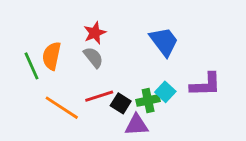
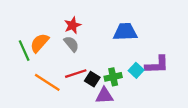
blue trapezoid: (164, 41) -> (125, 32), turned -55
orange semicircle: (52, 56) -> (40, 43), turned 30
cyan square: (165, 92) -> (136, 70), moved

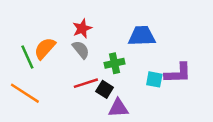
cyan square: (136, 70) -> (154, 79), turned -32
green cross: (113, 77) -> (114, 63), moved
orange line: (47, 82) -> (25, 93), moved

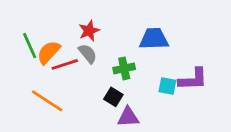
green line: (27, 57) -> (30, 46), moved
red line: (86, 83) -> (65, 64), moved
orange line: (25, 93) -> (47, 101), moved

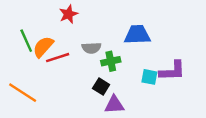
red star: (89, 31) -> (68, 14), moved
gray semicircle: (88, 54) -> (91, 48), moved, turned 126
orange line: (47, 101) -> (23, 93), moved

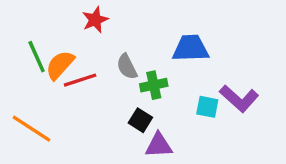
gray semicircle: (91, 48) -> (127, 67), turned 66
purple L-shape: (172, 71) -> (239, 98), turned 44

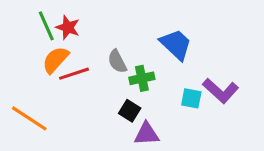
red star: (95, 20) -> (68, 27), moved, turned -30
blue trapezoid: (191, 48) -> (176, 44), turned 45
green line: (37, 57) -> (46, 26), moved

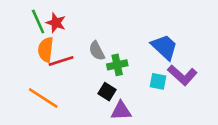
blue trapezoid: (176, 44) -> (164, 47), moved
orange semicircle: (55, 60) -> (46, 50), turned -35
orange line: (29, 118) -> (43, 98), moved

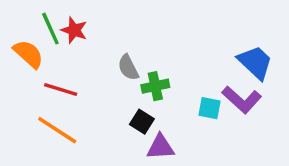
blue trapezoid: (164, 47) -> (255, 62), moved
orange semicircle: (46, 50) -> (28, 54), moved, turned 125
red line: (61, 61) -> (61, 89), moved, turned 35

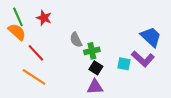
green line: (50, 29) -> (18, 17), moved
red line: (61, 89) -> (36, 53), turned 30
black square: (142, 122) -> (96, 68), moved

